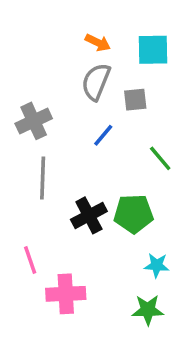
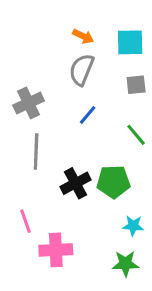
gray square: (135, 100) -> (136, 85), moved

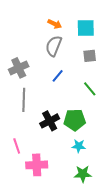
cyan star: (133, 226) -> (79, 146), moved

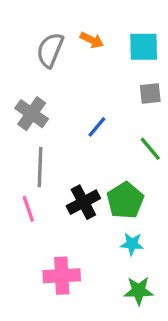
gray semicircle: (54, 46) -> (50, 50), moved
gray cross: (19, 68) -> (32, 114), turned -30
green pentagon: (75, 120) -> (125, 200), turned -30
pink line: (17, 146) -> (28, 209), moved

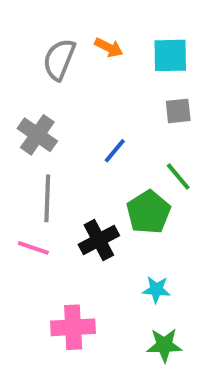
green pentagon: (125, 200) -> (148, 212), moved
pink line: (28, 209) -> (33, 248), turned -52

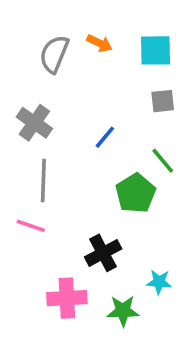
black cross: (99, 240) -> (103, 253), moved
cyan star: (156, 290) -> (159, 282), moved
green star: (164, 345) -> (123, 311), moved

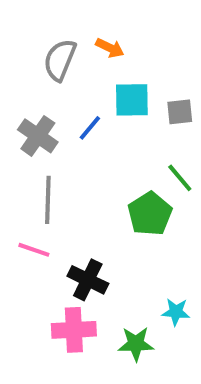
cyan square: (155, 50) -> (132, 100), moved
blue line: (105, 137) -> (90, 128), moved
black cross: (103, 253) -> (88, 280), moved, turned -36

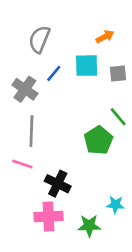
orange arrow: (110, 48) -> (105, 37), moved, turned -54
blue line: (90, 128) -> (54, 73), moved

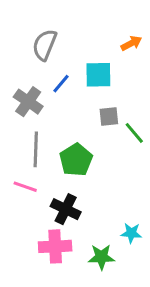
orange arrow: (105, 37) -> (131, 43), moved
gray square: (118, 73) -> (109, 117), moved
green pentagon: (98, 140) -> (76, 160), moved

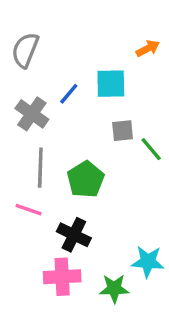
gray semicircle: (45, 45) -> (25, 50), moved
cyan star: (131, 233) -> (148, 262), size x1.4

